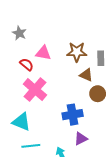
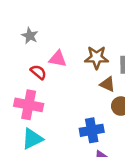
pink cross: (35, 90) -> (29, 105), moved, turned -30
cyan triangle: (21, 122) -> (32, 139), turned -48

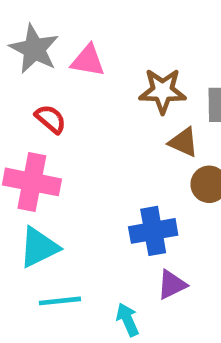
gray star: (30, 36) -> (34, 49), size x1.5
pink triangle: (58, 59) -> (88, 61), moved

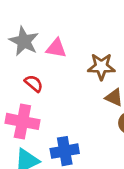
blue cross: (153, 231) -> (65, 151), moved

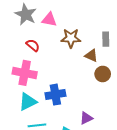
brown star: (101, 67) -> (71, 38), moved

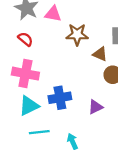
red semicircle: (33, 45) -> (25, 39), moved
purple triangle: (86, 118) -> (95, 107), moved

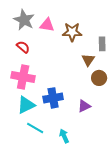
brown star: (77, 35) -> (72, 32), moved
brown triangle: (100, 54) -> (88, 60), turned 40
cyan line: (39, 132) -> (35, 128), turned 36

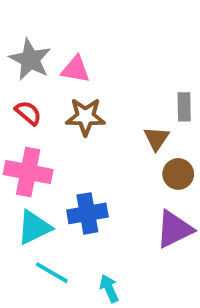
brown star: (72, 32) -> (85, 117), moved
purple triangle: (84, 106) -> (174, 229), moved, size x1.5

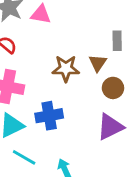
brown star: (85, 117) -> (66, 69), moved

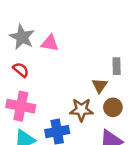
brown star: (66, 69) -> (81, 110), moved

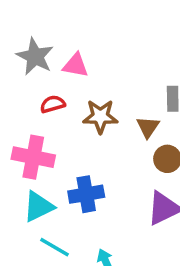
red semicircle: (21, 70) -> (53, 104), moved, turned -56
brown star: (81, 110) -> (100, 116), moved

